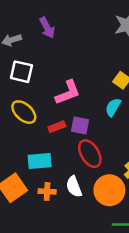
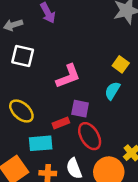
yellow ellipse: (24, 112) -> (21, 111), moved
red rectangle: (57, 127) -> (61, 123), moved

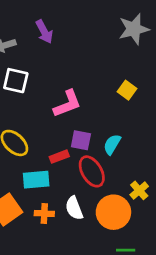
cyan semicircle: (112, 91) -> (112, 144), moved

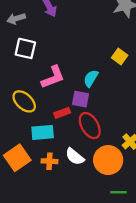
pink L-shape: (67, 104) -> (53, 77), moved
cyan semicircle: (112, 144) -> (91, 78), moved
white semicircle: (74, 208) -> (75, 157), turned -30

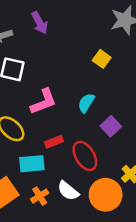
yellow square: (120, 57) -> (102, 59), moved
purple square: (81, 99) -> (111, 126), moved, turned 36
orange cross: (49, 161) -> (40, 196), turned -35

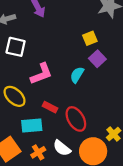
yellow square: (102, 59) -> (90, 38), turned 32
purple square: (111, 126) -> (97, 59), moved
red rectangle: (54, 142) -> (50, 107), turned 48

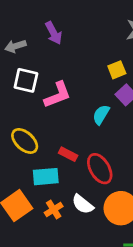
pink L-shape: (41, 74) -> (58, 95), moved

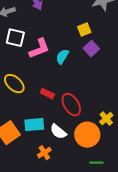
cyan semicircle: (101, 115) -> (62, 57), moved
cyan rectangle: (46, 177) -> (34, 125), moved
orange cross: (54, 209) -> (44, 153), moved

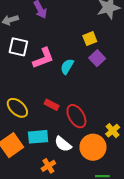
yellow ellipse: (14, 84) -> (17, 108), moved

